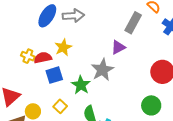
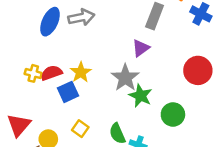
yellow star: (63, 47) -> (81, 72), moved
green star: (81, 85) -> (141, 96), moved
green circle: (151, 105) -> (173, 114), moved

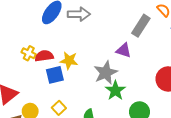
purple triangle: (141, 48) -> (124, 50), turned 42
yellow star: (81, 72) -> (69, 61), turned 30

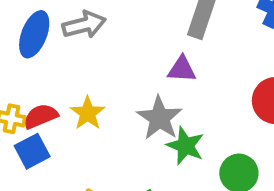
yellow star: (69, 61) -> (88, 113), turned -30
blue square: (55, 75) -> (32, 151), moved

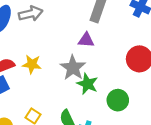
yellow star: (88, 113) -> (32, 64), turned -30

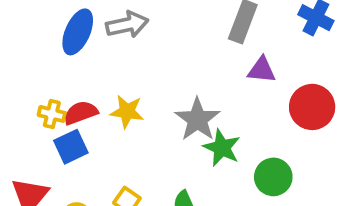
purple triangle: (86, 40) -> (262, 70), moved

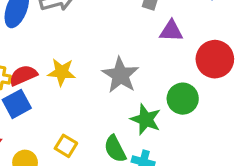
green star: (222, 148) -> (146, 119), moved
green circle: (273, 177) -> (183, 99), moved

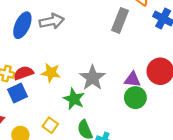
purple triangle: (171, 31) -> (133, 80), moved
green star: (146, 119) -> (74, 99), moved

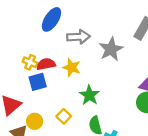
gray arrow: (52, 21) -> (78, 37), moved
gray star: (92, 78) -> (111, 49), moved

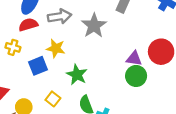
red semicircle: (46, 64) -> (28, 25), moved
blue square: (38, 82) -> (38, 66), moved

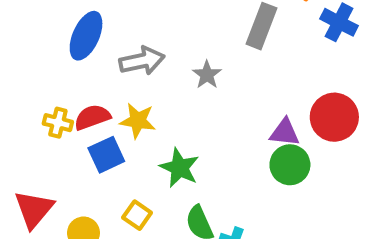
red semicircle: (28, 25) -> (92, 117), moved
gray star: (94, 26) -> (207, 75), size x0.6

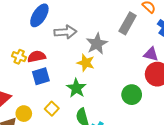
gray star: (207, 75) -> (97, 44), size x1.5
yellow star: (138, 121) -> (86, 63), moved
purple triangle: (285, 132) -> (151, 54), moved

